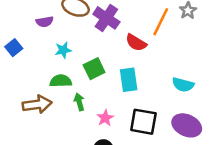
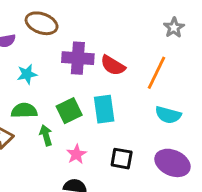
purple cross: (106, 18) -> (78, 58), moved, turned -30
orange line: (161, 22) -> (156, 73), moved
green square: (94, 69) -> (69, 111), moved
black square: (143, 122) -> (122, 159), size x0.7

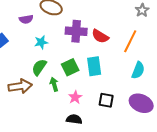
green semicircle: (24, 111) -> (39, 67), turned -54
cyan semicircle: (168, 115) -> (138, 70), turned -84

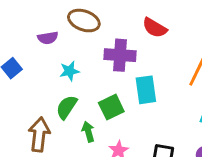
red semicircle: (100, 36) -> (155, 28), moved
cyan rectangle: (94, 66) -> (146, 90), moved
brown arrow: (20, 86) -> (39, 135), turned -75

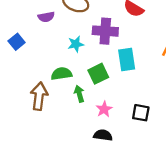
cyan star: (69, 71) -> (76, 44), moved
green semicircle: (67, 107) -> (62, 74), turned 48

